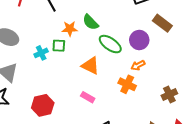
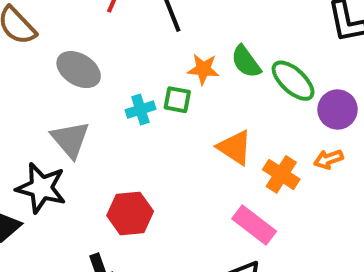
green ellipse: (110, 44) -> (293, 81), moved
orange cross: (127, 84) -> (281, 174), moved
pink rectangle: (88, 97) -> (254, 225), moved, size x1.5

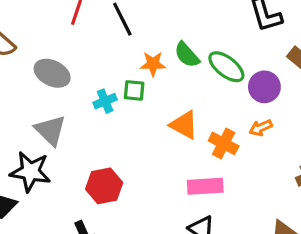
pink rectangle: (254, 225) -> (205, 186), turned -36

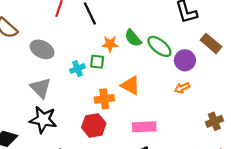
orange cross: (224, 143) -> (104, 99), moved, turned -36
black star: (30, 172) -> (43, 120), moved
red hexagon: (104, 186) -> (94, 125), moved

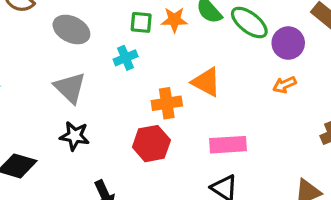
green square: (97, 62) -> (141, 22), moved
black star: (43, 120) -> (75, 136), size x0.7

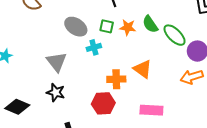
gray ellipse: (71, 29) -> (76, 27), moved
orange arrow: (284, 85) -> (192, 77), size x1.5

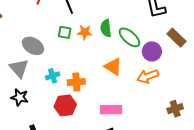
green semicircle: (150, 24) -> (106, 28), turned 30
gray ellipse: (76, 27) -> (33, 46), moved
cyan cross: (94, 47) -> (53, 76), moved
orange triangle: (143, 69) -> (113, 67), moved

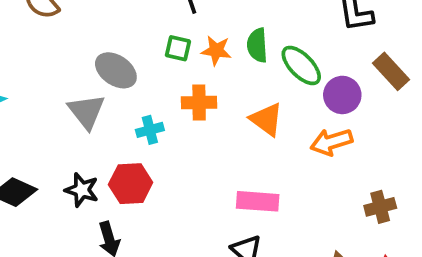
orange cross: (76, 82) -> (199, 103), moved
black star: (20, 97) -> (82, 190), moved
red hexagon: (65, 105) -> (131, 184), moved

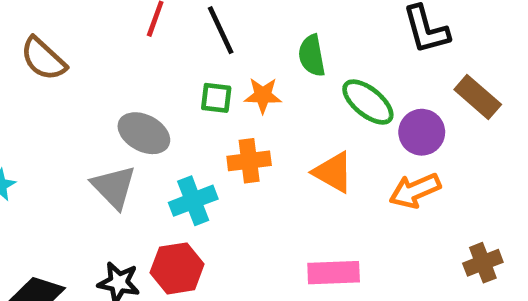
green semicircle: (257, 45) -> (312, 56), moved
cyan cross: (150, 130) -> (193, 201), size x1.4

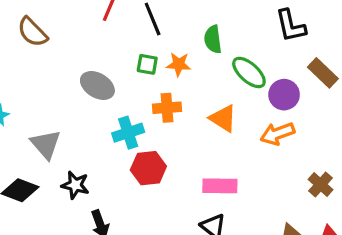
gray triangle: (114, 187) -> (46, 144), moved
brown cross: (483, 263) -> (321, 184), turned -30
red hexagon: (177, 268) -> (148, 168), moved

